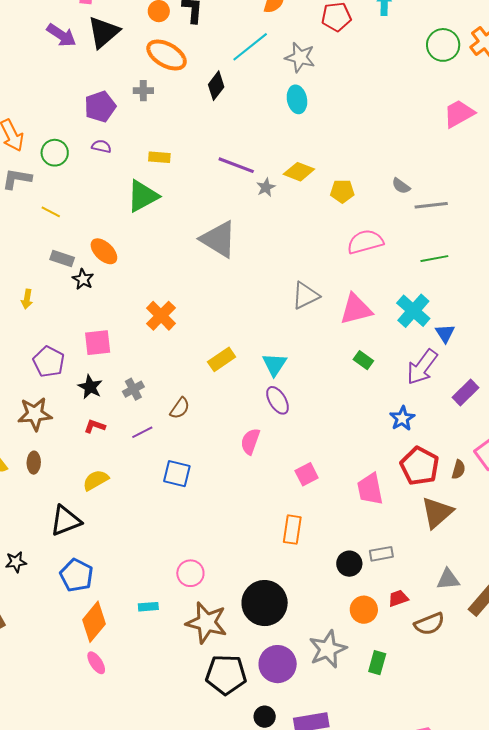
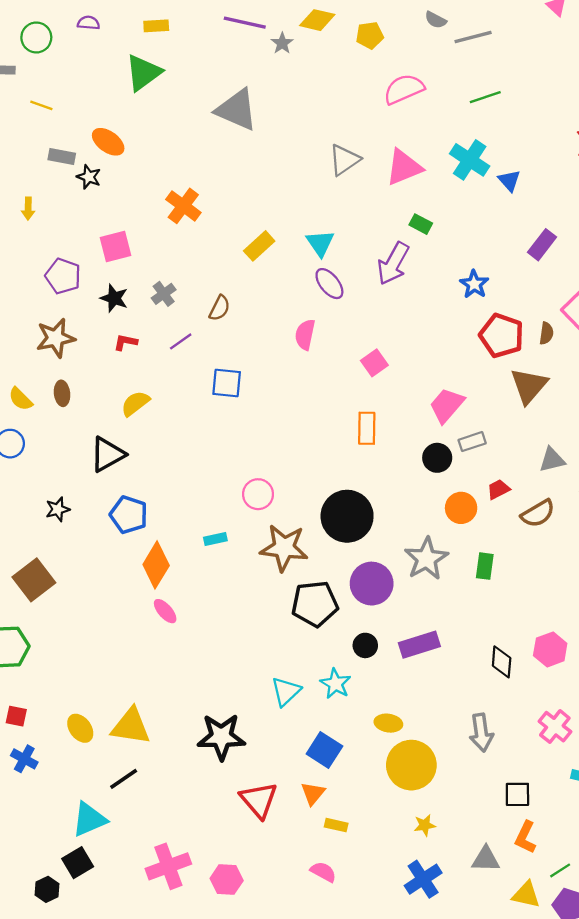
purple arrow: (422, 367) -> (393, 264), moved
pink trapezoid: (370, 489) -> (447, 405), moved, turned 60

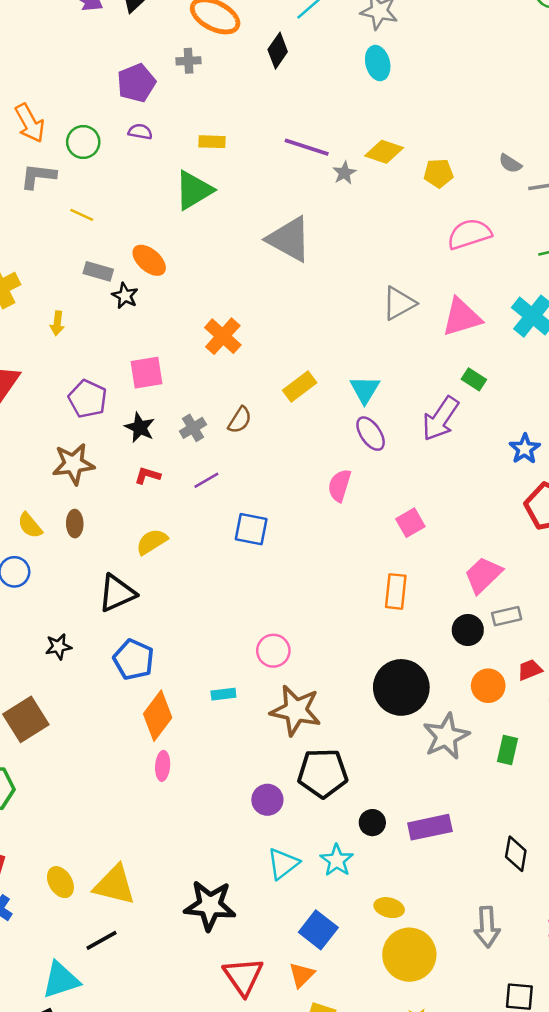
brown semicircle: (220, 308) -> (240, 420), moved
black circle: (347, 516) -> (401, 687), moved
purple circle: (372, 584) -> (267, 800), moved, size x0.7
pink ellipse: (165, 611) -> (163, 766), turned 40

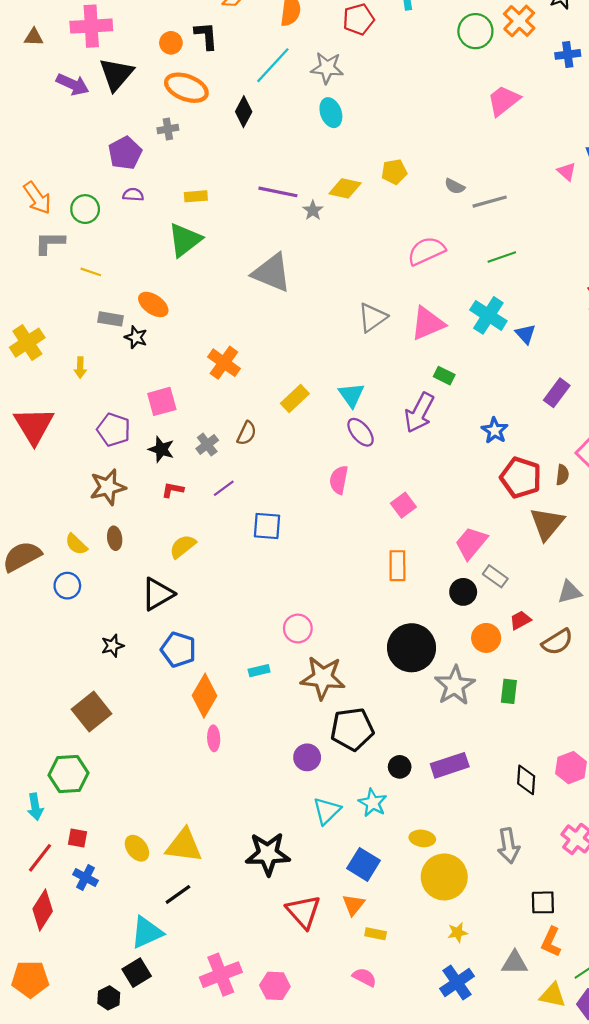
yellow pentagon: (438, 173) -> (394, 172), moved
gray rectangle: (507, 616) -> (495, 576), turned 55

